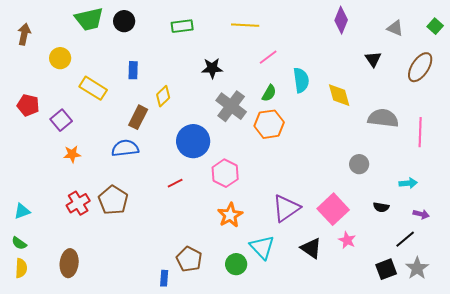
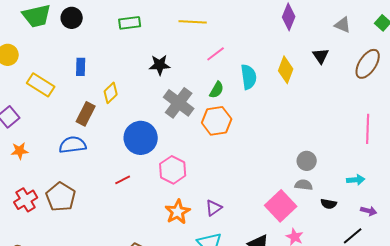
yellow diamond: (339, 95) -> (286, 70), moved, turned 36
gray semicircle: (383, 118) -> (304, 185), moved, size x0.6
purple triangle: (286, 208) -> (214, 208), moved, size x0.6

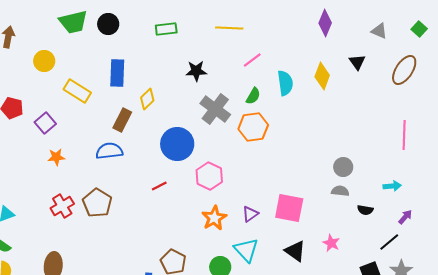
blue rectangle: (81, 67) -> (117, 73), size x1.5
pink square: (281, 206) -> (289, 208), moved, turned -36
purple arrow: (369, 211) -> (405, 217), turned -63

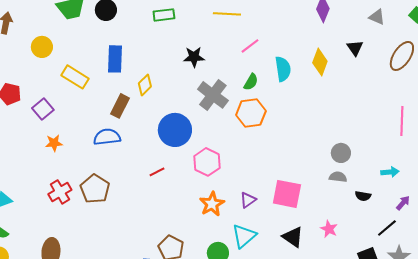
cyan triangle: (246, 250) -> (244, 236), turned 32

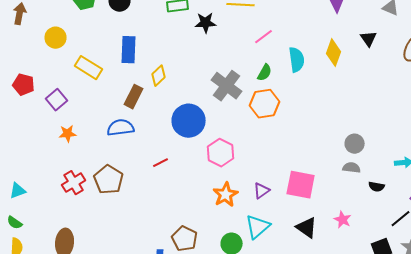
black star: (194, 57) -> (206, 23), moved
red line: (157, 172) -> (161, 163), moved

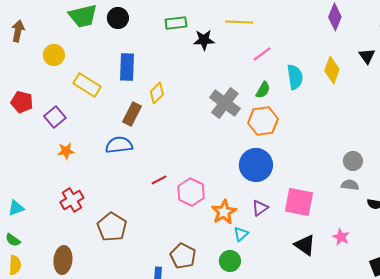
blue circle: (189, 121) -> (256, 165), moved
pink hexagon: (221, 153) -> (191, 192), moved
brown pentagon: (109, 180) -> (112, 227), moved
cyan triangle: (258, 227) -> (241, 234), moved, size x0.6

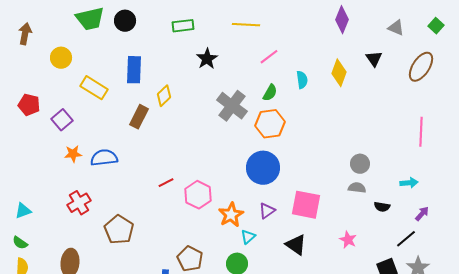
black star: (204, 40) -> (207, 59), moved, turned -30
cyan semicircle: (295, 77) -> (302, 80), size x0.7
blue semicircle: (119, 145) -> (104, 158), moved
black triangle: (305, 245) -> (296, 245), moved

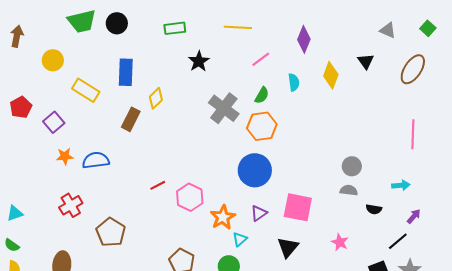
purple diamond: (342, 20) -> (304, 39), moved
red pentagon: (29, 105) -> (21, 107), turned 30
black triangle: (296, 245) -> (288, 247), turned 35

